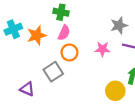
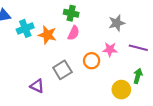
gray star: (119, 25) -> (117, 23), moved
orange star: (37, 35) -> (47, 35), turned 30
orange circle: (69, 52) -> (92, 61), moved

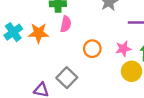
pink star: (110, 49) -> (123, 49), moved
gray square: (62, 70) -> (67, 78), moved

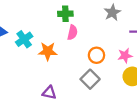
orange star: (39, 33) -> (48, 51), moved
gray square: (67, 78) -> (90, 79), moved

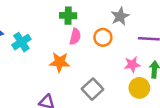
orange star: (48, 51) -> (60, 62), moved
orange circle: (96, 55) -> (103, 37), moved

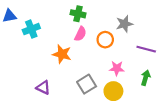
pink star: (132, 65) -> (117, 68), moved
yellow circle: (139, 88) -> (113, 91), moved

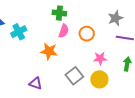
gray star: (124, 24) -> (115, 18), moved

